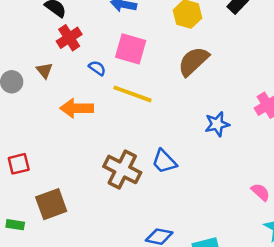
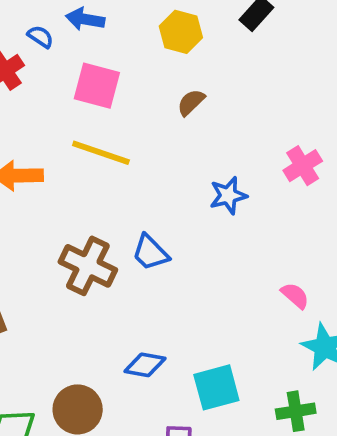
brown semicircle: (193, 61) -> (191, 102), size x0.6
blue semicircle: (97, 68) -> (40, 37), moved

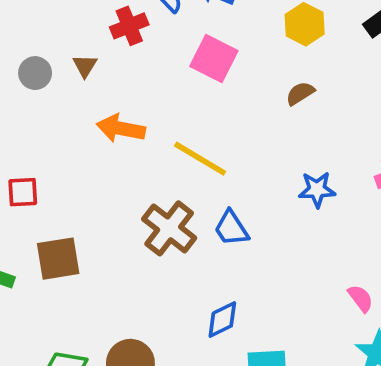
yellow line: (101, 153) -> (200, 159), moved
blue diamond: (145, 365) -> (222, 320), moved, turned -48

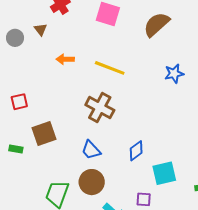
brown semicircle: (300, 93) -> (157, 24), size x1.8
orange arrow: (121, 128) -> (65, 59), size x0.7
blue trapezoid: (231, 228) -> (91, 150), moved

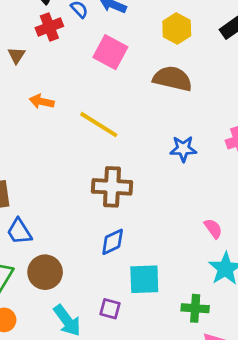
brown semicircle: (157, 24) -> (172, 79), turned 44
brown cross: (100, 107) -> (112, 187), moved, turned -36
blue trapezoid: (91, 150) -> (19, 231), moved

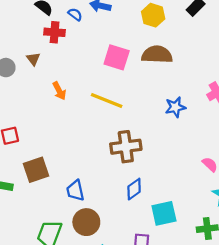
red cross: (49, 27) -> (55, 32), turned 36
pink square: (110, 52) -> (117, 57), moved
orange arrow: (42, 101) -> (59, 91), turned -120
blue trapezoid: (19, 231) -> (75, 191), moved, turned 30

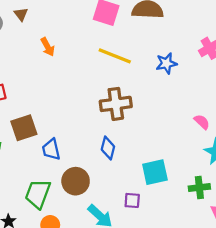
yellow line: (107, 101) -> (115, 56), moved
blue diamond: (134, 189) -> (108, 148), moved, turned -40
blue trapezoid: (75, 191) -> (51, 149), moved

